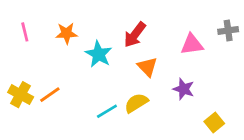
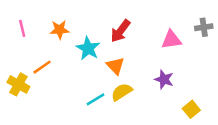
orange triangle: (147, 67) -> (115, 66), moved
orange line: (50, 95) -> (42, 67), moved

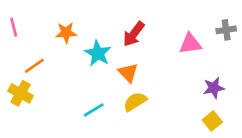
pink line: (22, 28) -> (14, 27), moved
orange line: (42, 67) -> (34, 66), moved
purple star: (164, 79) -> (214, 88), moved, turned -30
cyan line: (96, 99) -> (94, 110), moved

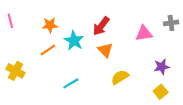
orange line: (34, 66) -> (48, 50), moved
orange triangle: (128, 73) -> (105, 50), moved
yellow semicircle: (135, 102) -> (120, 77), moved

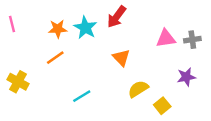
gray cross: (171, 23) -> (192, 40), moved
red arrow: (101, 26) -> (117, 17), moved
cyan star: (74, 41) -> (85, 28), moved
yellow square: (161, 92) -> (162, 106), moved

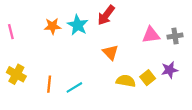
pink line: (12, 24) -> (11, 32), moved
orange line: (55, 58) -> (49, 84), moved, turned -49
yellow semicircle: (138, 89) -> (126, 81), turned 42
yellow square: (162, 106) -> (148, 78), moved

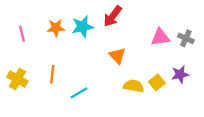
cyan star: (78, 25) -> (82, 27), turned 30
pink line: (11, 32) -> (22, 34), moved
gray cross: (175, 36) -> (186, 38), turned 32
orange line: (49, 84) -> (52, 74), moved

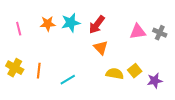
red arrow: (113, 16) -> (97, 25), moved
orange line: (52, 74) -> (39, 71), moved
purple star: (180, 74) -> (155, 81), moved

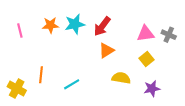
orange triangle: (101, 48) -> (106, 51), turned 42
yellow cross: (15, 68) -> (17, 89), moved
yellow square: (135, 71) -> (147, 59), moved
purple star: (155, 81) -> (152, 89), moved

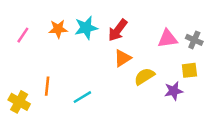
pink line: (20, 30) -> (23, 35), turned 48
yellow square: (147, 59) -> (189, 70), moved, turned 32
yellow semicircle: (121, 78) -> (144, 76), moved, turned -42
purple star: (152, 89) -> (174, 91), moved

